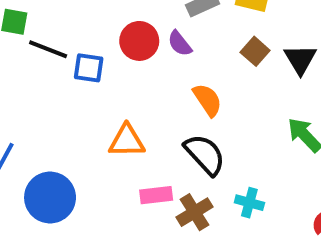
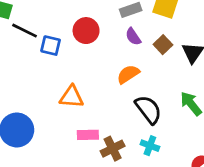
purple semicircle: (180, 43) -> (133, 37), moved
orange semicircle: (207, 100) -> (128, 74), turned -95
black semicircle: (205, 154) -> (148, 110), moved

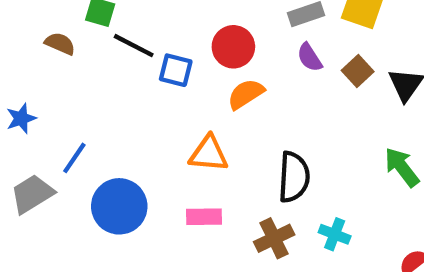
orange semicircle: (128, 74) -> (246, 94), moved
black semicircle: (148, 110) -> (294, 177), moved, turned 40
pink rectangle: (88, 135) -> (204, 217), moved

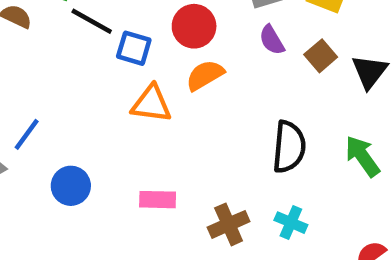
orange triangle: (209, 154) -> (151, 104), moved
black semicircle: (294, 177) -> (289, 147), moved
blue circle: (119, 206) -> (71, 186), size x0.7

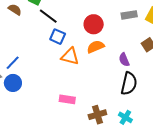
purple semicircle: (272, 40) -> (124, 60), moved
blue square: (134, 48) -> (58, 37), moved
blue circle: (71, 186) -> (13, 83), moved

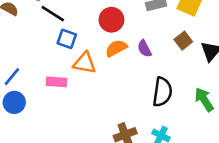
purple semicircle: (124, 60) -> (144, 49), moved
pink rectangle: (67, 99) -> (57, 82), moved

